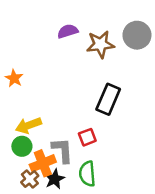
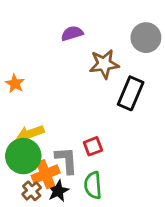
brown star: (100, 44) -> (104, 64), moved
black rectangle: (108, 99) -> (131, 93), moved
green circle: (22, 146) -> (23, 156), size x1.6

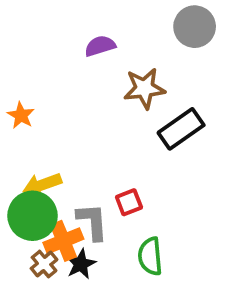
gray circle: (146, 38) -> (195, 27), moved
black rectangle: (131, 93) -> (181, 129), turned 32
green semicircle: (93, 185) -> (150, 256), moved

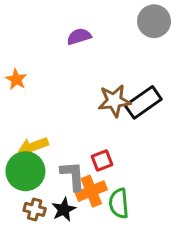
brown star: (144, 88) -> (114, 101), moved
orange star: (21, 115) -> (16, 79), moved
orange cross: (63, 241) -> (91, 191), moved
brown cross: (44, 264) -> (35, 209), turned -35

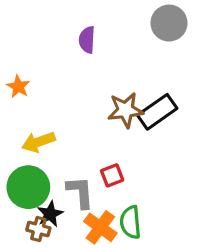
purple semicircle: (79, 37) -> (87, 40), turned -70
yellow arrow: (33, 147) -> (38, 142), moved
orange cross: (91, 191) -> (100, 227), moved, turned -32
black star: (64, 209) -> (50, 214), moved

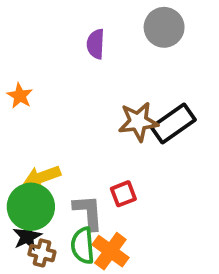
gray circle: (169, 23) -> (164, 27), moved
yellow arrow: (38, 142) -> (42, 177), moved
black star: (50, 214) -> (27, 236), moved
green semicircle: (130, 222) -> (83, 246), moved

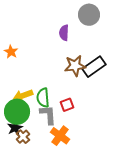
purple semicircle: (96, 44) -> (64, 33), moved
green semicircle: (83, 246) -> (43, 98), moved
brown cross: (42, 253) -> (23, 137), turned 32

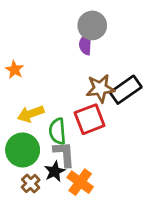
gray circle: (89, 15) -> (92, 25), moved
yellow arrow: (23, 96) -> (31, 114), moved
red square: (67, 105) -> (90, 119), moved, size x1.6
black star: (15, 128) -> (55, 171), moved

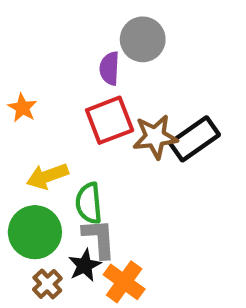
purple semicircle: (86, 44) -> (110, 68), moved
red square: (90, 119) -> (110, 120), moved

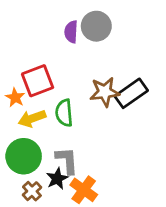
purple semicircle: (110, 68) -> (71, 32), moved
orange star: (22, 108) -> (15, 97), moved
red square: (110, 120) -> (38, 81), moved
green semicircle: (89, 203) -> (64, 113), moved

